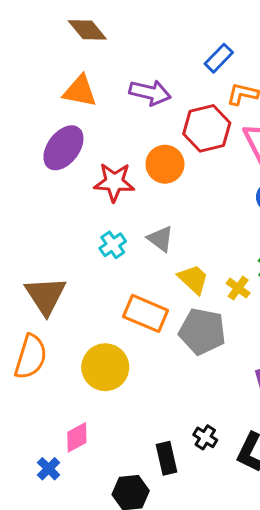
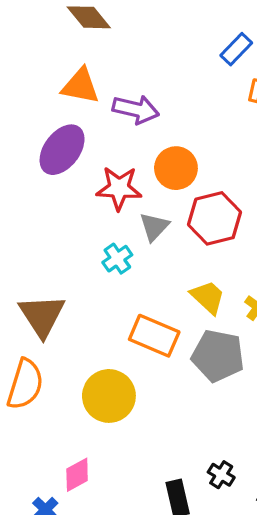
purple arrow: (150, 93) -> (136, 109), moved
red hexagon: (207, 128) -> (215, 218), moved
gray triangle: (160, 239) -> (154, 227), moved, turned 36

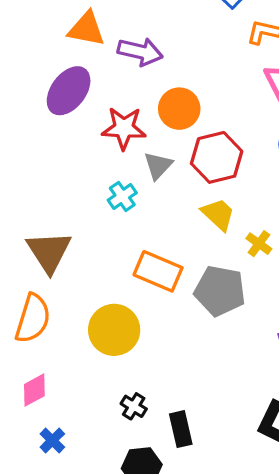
yellow trapezoid: (208, 297) -> (218, 214), moved
pink diamond: (77, 475) -> (34, 390), moved
black cross: (221, 475) -> (134, 406), moved

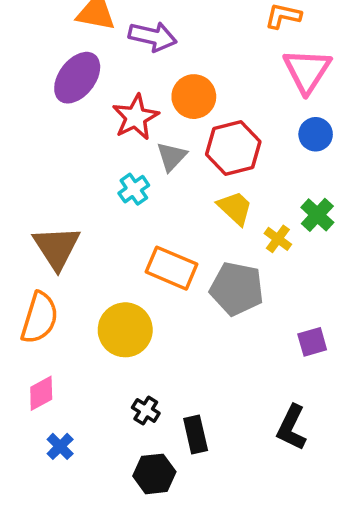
red star: (124, 128) -> (136, 117), turned -30

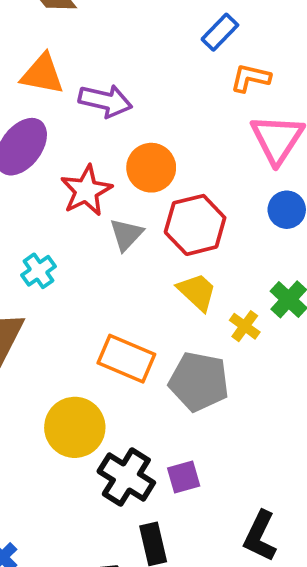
cyan cross: (134, 189) -> (39, 271), moved
purple square: (312, 342) -> (184, 477), moved
black cross: (146, 410) -> (126, 477), moved, size x1.8

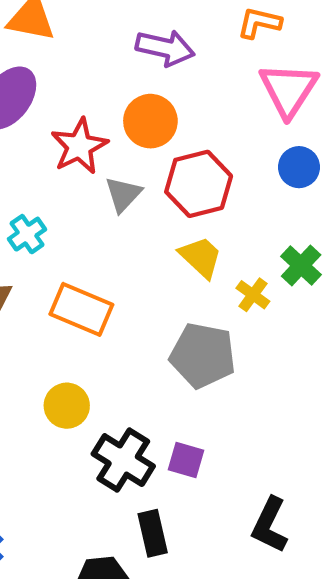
purple arrow: (105, 101) -> (165, 48), moved
orange rectangle: (126, 359) -> (81, 309), moved
yellow circle: (75, 427) -> (67, 406), size x0.7
purple square: (184, 477) -> (186, 460), turned 32

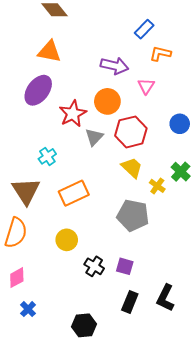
pink triangle: (289, 90) -> (146, 86), moved, size x0.6
orange rectangle: (81, 309) -> (74, 193), turned -48
black cross: (123, 460) -> (94, 266), size x0.7
black rectangle: (153, 533) -> (130, 302), moved, turned 35

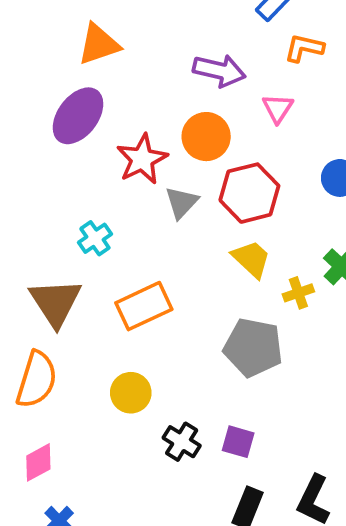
orange triangle: (49, 52) -> (99, 44), turned -30
yellow cross: (157, 186) -> (298, 293), turned 35

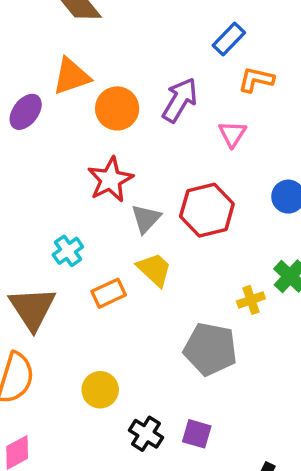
purple arrow: (219, 71) -> (180, 100), turned -72
purple ellipse: (78, 116) -> (26, 112), moved, size x0.7
orange circle: (206, 137) -> (117, 108), moved
yellow trapezoid: (251, 259) -> (154, 269), moved
orange rectangle: (144, 306) -> (109, 293), moved, size x0.7

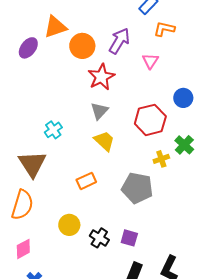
red star: (110, 180) -> (101, 77), moved
red hexagon: (207, 210) -> (150, 120), moved
orange rectangle: (109, 293) -> (86, 181), moved
yellow circle: (100, 390) -> (69, 225), moved

